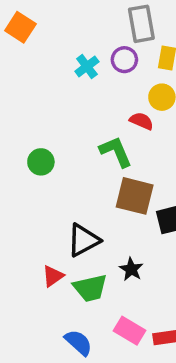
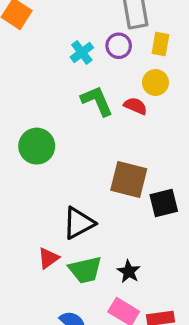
green L-shape: (116, 152) -> (97, 101), moved
green circle: (41, 162) -> (37, 146), size x1.4
black star: (131, 269) -> (129, 272), moved

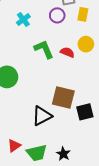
cyan cross: (82, 52) -> (23, 20), moved
yellow circle: (155, 83) -> (86, 44), moved
black triangle: (79, 223) -> (42, 116), moved

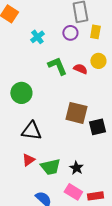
black triangle: (42, 116) -> (31, 131), moved, turned 35

